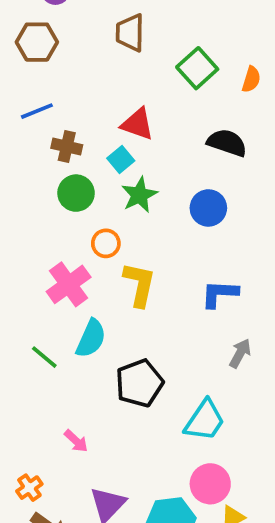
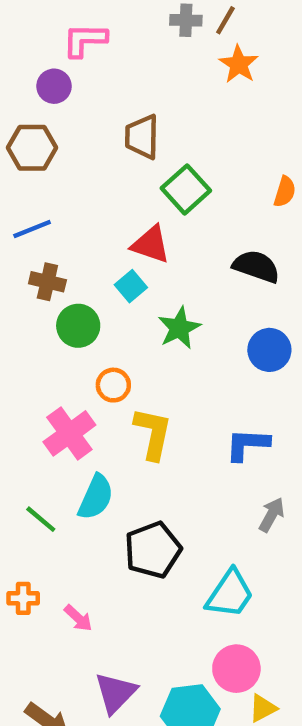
green square: (197, 68) -> (186, 189), moved
brown cross: (67, 146) -> (47, 282), moved
green star: (139, 195) -> (179, 328), moved
blue circle: (208, 208) -> (269, 350), moved
orange cross: (29, 488) -> (23, 598), moved, turned 35

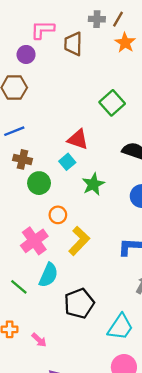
brown trapezoid: (142, 137) -> (73, 44), moved
green square: (186, 189) -> (112, 103), moved
yellow L-shape: (153, 433) -> (79, 241), turned 32

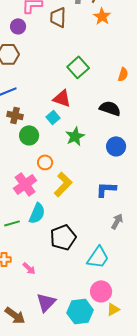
green square: (112, 103) -> (78, 67), moved
green line: (19, 287) -> (12, 223), turned -56

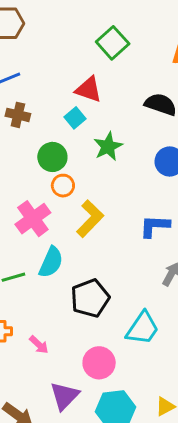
green circle: (29, 135) -> (52, 157), moved
pink circle: (101, 291) -> (99, 363), moved

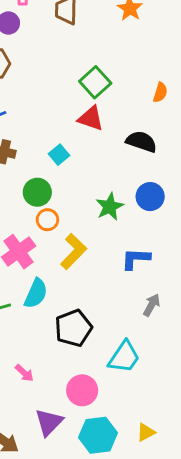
red triangle: (89, 89) -> (91, 118), moved
green star: (108, 146) -> (110, 207), moved

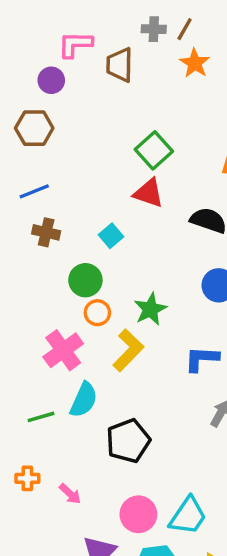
green star: (110, 207) -> (150, 309), moved
cyan trapezoid: (124, 357) -> (188, 516), moved

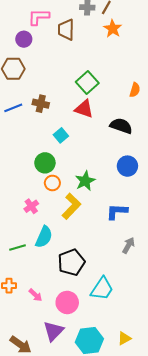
brown cross: (46, 232) -> (41, 104), moved
pink cross: (63, 350) -> (31, 206), size x0.6
pink circle: (138, 514) -> (67, 302), moved
cyan trapezoid: (188, 516) -> (102, 289), moved

